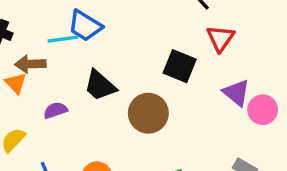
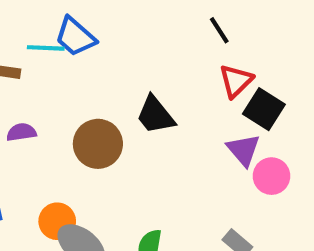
black square: (180, 66) -> (264, 109), moved
black trapezoid: (100, 85) -> (155, 115), moved
brown circle: (148, 113) -> (98, 144), moved

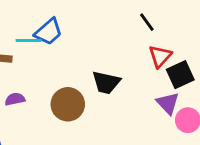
blue trapezoid: (75, 37) -> (48, 32), turned -80
black square: (264, 109) -> (180, 75), turned 36
black trapezoid: (155, 115) -> (106, 82), turned -36

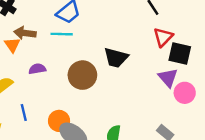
cyan line: (29, 40) -> (62, 34), moved
black square: (180, 75) -> (180, 53), turned 35

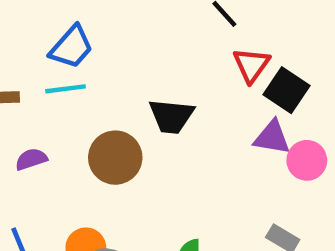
black square: (180, 53) -> (286, 90), turned 30
purple triangle: (168, 78) -> (272, 137), turned -30

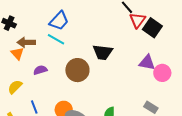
red triangle: (251, 65) -> (137, 20), moved
cyan line: (65, 89) -> (56, 39), turned 36
black square: (286, 90) -> (152, 28), moved

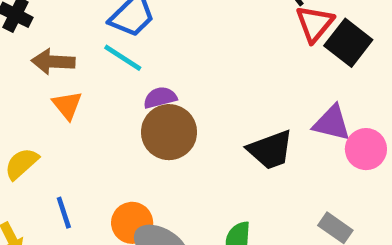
black trapezoid: (103, 52) -> (270, 150), moved, turned -30
orange triangle: (17, 53) -> (67, 105), moved
purple semicircle: (40, 70) -> (160, 98), moved

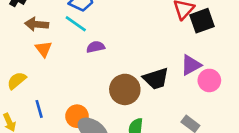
black square: (348, 43) -> (202, 21), turned 30
purple triangle: (332, 123) -> (191, 65), turned -45
brown circle: (169, 132) -> (125, 89), moved

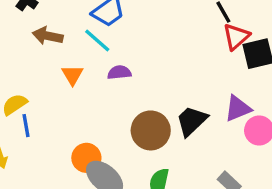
orange triangle: (44, 49) -> (72, 75), moved
black trapezoid: (156, 79) -> (192, 121), turned 148
blue line: (39, 109) -> (26, 126), moved

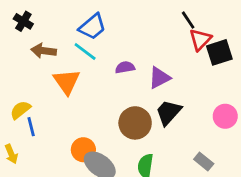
purple semicircle: (119, 72) -> (125, 67), moved
orange triangle: (72, 75) -> (67, 82), size x1.5
purple triangle: (238, 108) -> (159, 78), moved

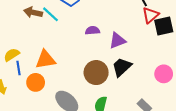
cyan line: (85, 51) -> (51, 14), moved
orange triangle: (67, 82) -> (45, 60), moved, turned 50
orange circle: (83, 150) -> (36, 82), moved

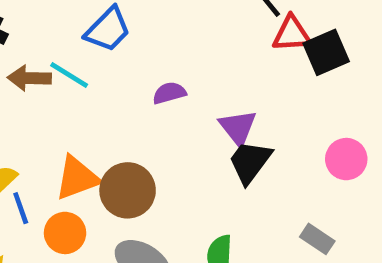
red triangle: (150, 15) -> (292, 34), turned 48
purple triangle: (117, 41) -> (238, 128), moved, turned -36
brown circle: (96, 73) -> (128, 190), moved

